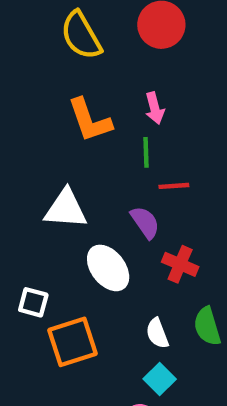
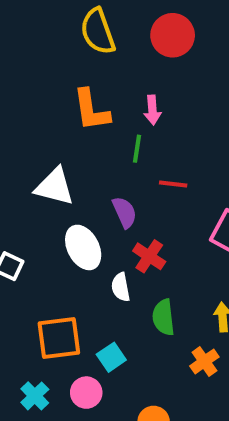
red line: (174, 186) -> (173, 184), moved
white semicircle: (157, 333) -> (121, 287), moved
orange square: (72, 342) -> (59, 338), moved

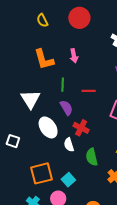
yellow semicircle: (98, 31) -> (42, 20), size x0.6
green line: (137, 149) -> (63, 85), moved
white triangle: (55, 187) -> (30, 99), turned 50

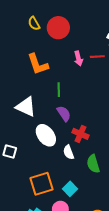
red circle: (79, 18) -> (58, 28), moved
pink arrow: (74, 56) -> (78, 58), moved
red line: (89, 91) -> (97, 57), moved
white triangle: (30, 99) -> (26, 107), turned -30

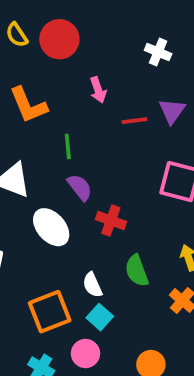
red line: (97, 57) -> (135, 121), moved
white semicircle: (69, 152) -> (92, 285), moved

